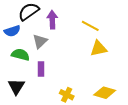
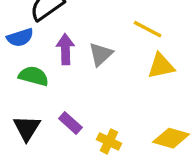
purple arrow: (52, 20) -> (65, 49), moved
gray triangle: (40, 41) -> (101, 54), moved
purple rectangle: (41, 69) -> (70, 123), moved, turned -48

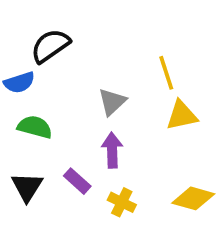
yellow line: (148, 29) -> (166, 73), turned 44
purple arrow: (65, 49) -> (112, 150), moved

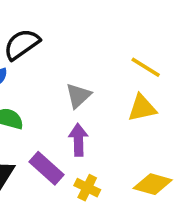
yellow line: (166, 73) -> (146, 67), moved, turned -40
purple rectangle: (77, 181) -> (46, 168), size x1.4

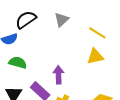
gray triangle: (78, 96) -> (62, 20), moved

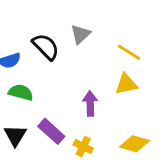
black semicircle: (26, 20) -> (46, 47), moved, turned 80
purple arrow: (58, 75) -> (90, 104), moved

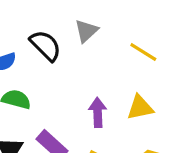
yellow triangle: (126, 84) -> (140, 107), moved

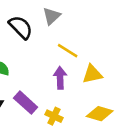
yellow line: (143, 52) -> (68, 51), moved

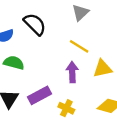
gray triangle: (52, 16) -> (80, 13), moved
purple rectangle: (26, 103) -> (39, 95), turned -70

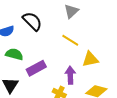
purple arrow: (72, 72) -> (70, 75), moved
purple rectangle: (39, 95) -> (36, 68), moved

